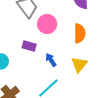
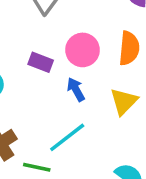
pink circle: (47, 24) -> (83, 50), moved

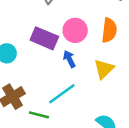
purple rectangle: (41, 62) -> (44, 38), size x1.5

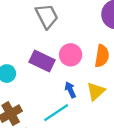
blue arrow: (69, 59) -> (70, 90), moved

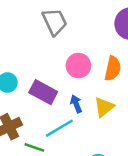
purple rectangle: (42, 61) -> (43, 92), moved

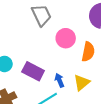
pink circle: (78, 66) -> (66, 38), moved

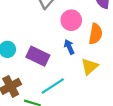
blue arrow: (59, 80) -> (69, 47), moved

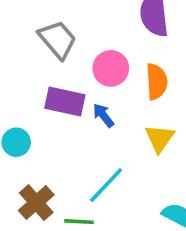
blue arrow: (69, 47) -> (103, 115), moved
purple rectangle: (38, 56) -> (65, 101), moved

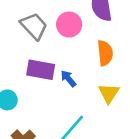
pink circle: (111, 68) -> (69, 25), moved

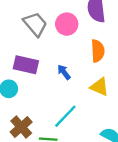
purple rectangle: (41, 70) -> (26, 65), moved
yellow triangle: (109, 93) -> (99, 87), turned -42

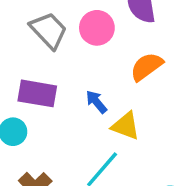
orange semicircle: (98, 51) -> (147, 67), turned -120
yellow triangle: (99, 87) -> (126, 126), moved

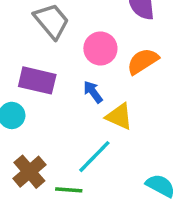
pink circle: (97, 28) -> (100, 48), moved

